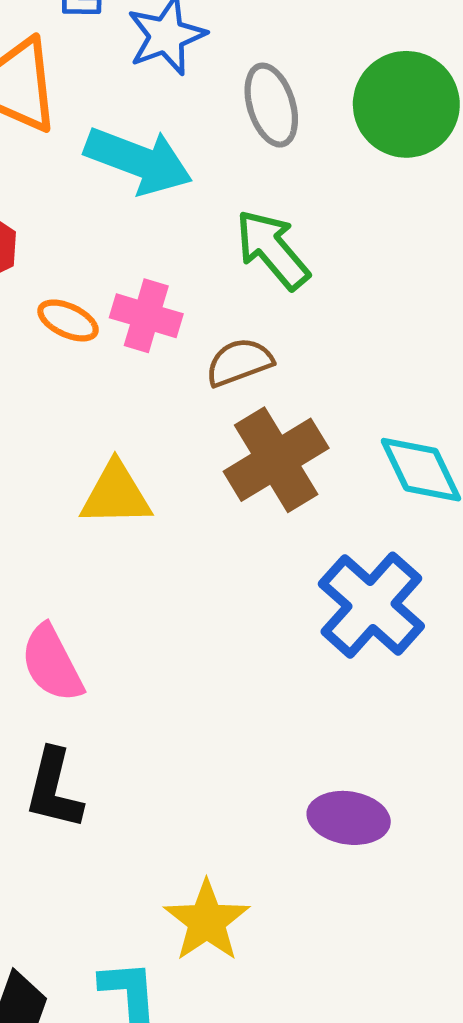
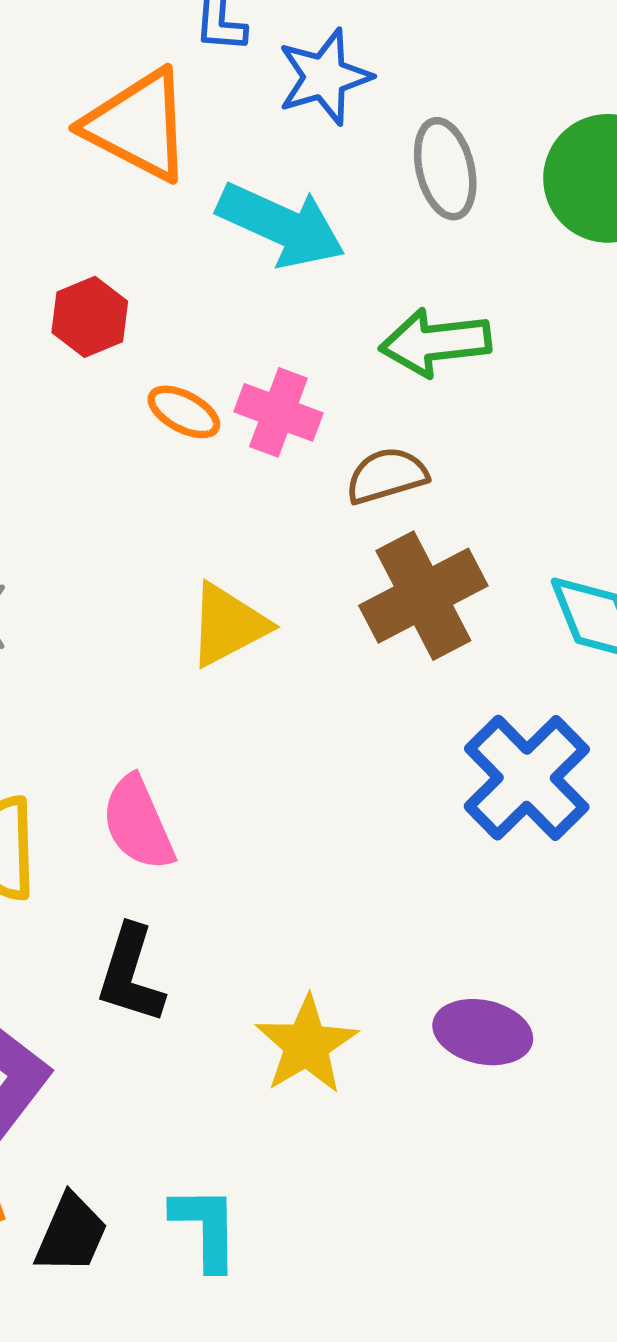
green arrow: (272, 249) -> (435, 342), turned -60
yellow triangle: (116, 494) -> (228, 625), turned -30
yellow star: (207, 921) -> (307, 1045), moved

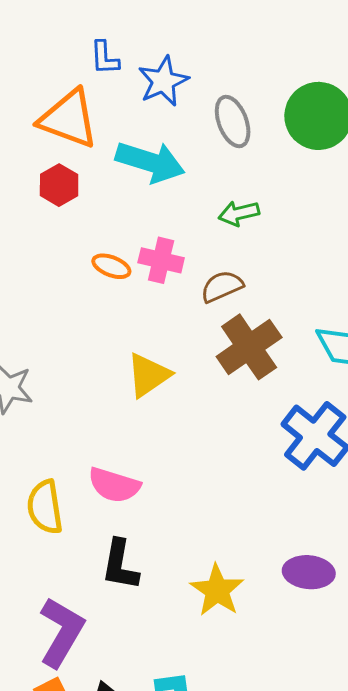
red hexagon: (90, 317) -> (59, 185), moved
green arrow: (435, 342) -> (239, 213), size x0.7
pink semicircle: (138, 823) -> (114, 485), turned -42

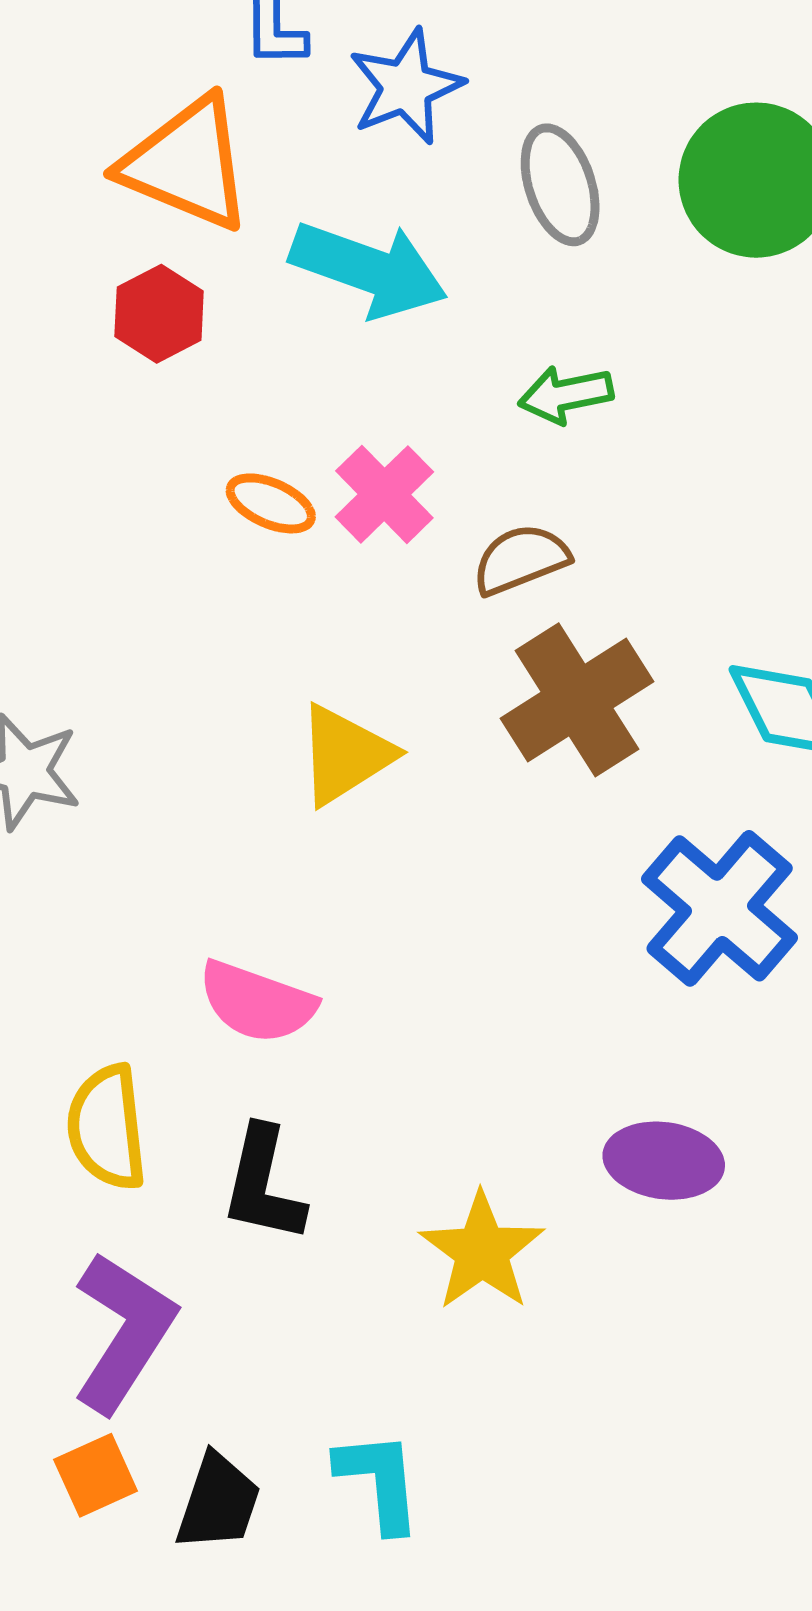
pink cross: (161, 260) -> (384, 494), turned 30
yellow semicircle: (45, 507) -> (107, 1127), moved
purple ellipse: (309, 572) -> (664, 1161), moved

